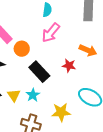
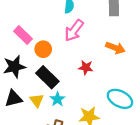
red star: (69, 66) -> (86, 68), moved
black rectangle: (39, 72) -> (47, 77), moved

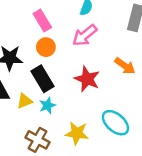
pink rectangle: (23, 35) -> (42, 21), moved
red star: (86, 68) -> (87, 79), size x1.5
yellow triangle: (37, 100) -> (25, 101), turned 32

